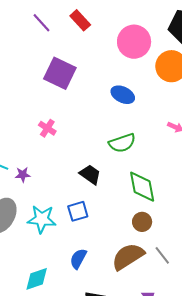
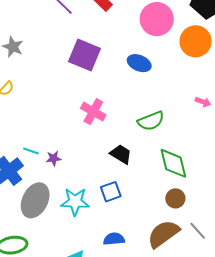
blue ellipse: (123, 95) -> (139, 63), moved
pink cross: (47, 128) -> (93, 112), moved, size x1.4
blue semicircle: (78, 259) -> (114, 239), turned 60

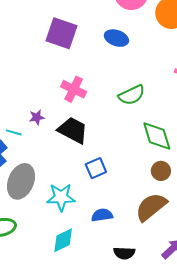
black trapezoid: (121, 154) -> (73, 130), moved, size x1.4
purple star: (54, 158) -> (37, 117), moved
cyan star: (75, 202) -> (61, 197), moved

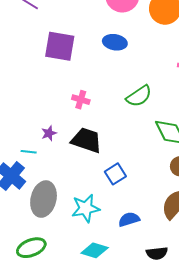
pink cross: (74, 89) -> (81, 100), size x0.7
cyan diamond: (63, 240) -> (95, 250), turned 52

